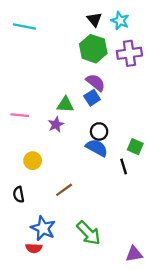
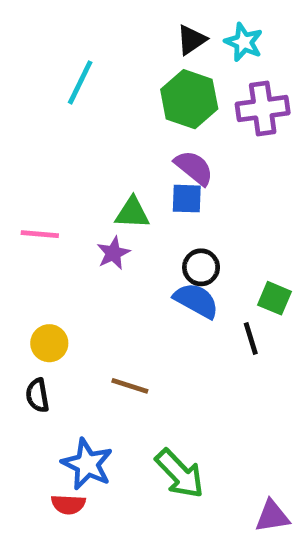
black triangle: (94, 20) -> (192, 40), turned 35
cyan line: (24, 27) -> (80, 82), moved, turned -75
blue square: (92, 98) -> (187, 199), turned 35
yellow circle: (33, 161) -> (49, 343), moved
brown line: (64, 190) -> (130, 386), turned 54

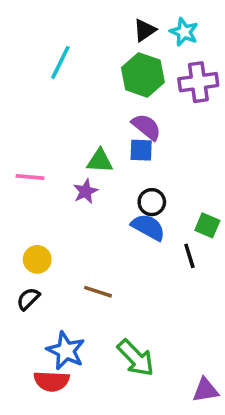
black semicircle: (37, 395) -> (28, 299), turned 55
red semicircle: (68, 504) -> (52, 381), size x1.4

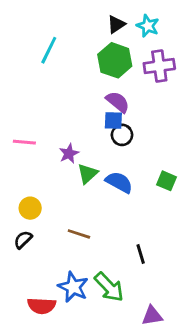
green triangle: (100, 161) -> (88, 174), moved, turned -45
black circle: (152, 202) -> (122, 135), moved
black line: (189, 256) -> (141, 254), moved
blue star: (66, 351) -> (73, 287), moved
purple triangle: (206, 390) -> (152, 316), moved

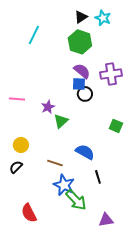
purple cross: (159, 66) -> (111, 74), moved
blue semicircle: (119, 182) -> (85, 152), moved
blue star: (73, 287) -> (64, 185), moved
red semicircle: (42, 306) -> (29, 213), turned 60

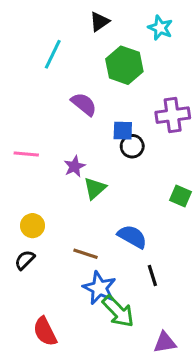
black triangle: (81, 17) -> (99, 22), moved
purple semicircle: (82, 71) -> (84, 104), moved

